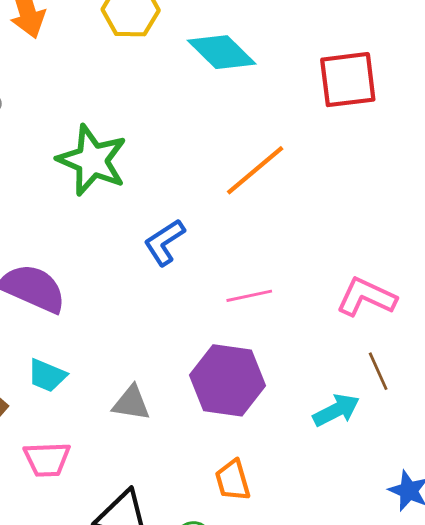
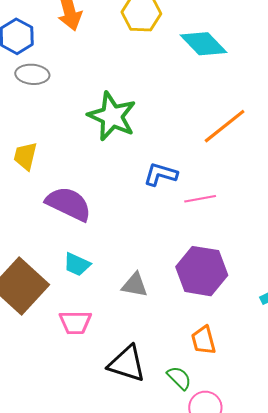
blue L-shape: (164, 242) -> (161, 174), turned 48
pink line: (249, 296) -> (200, 199), moved

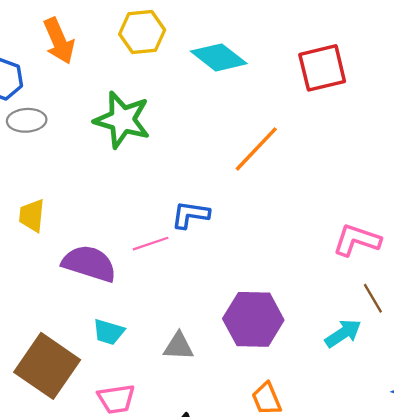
green star: (112, 116) -> (122, 120), moved
pink line: (200, 199) -> (151, 244), moved

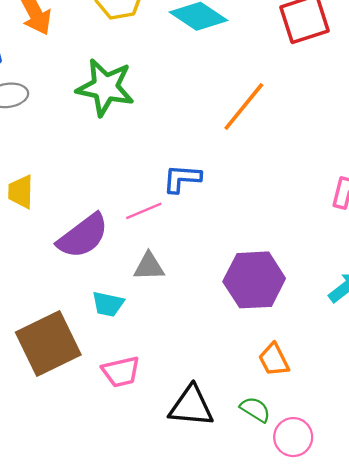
purple semicircle: (89, 264) -> (83, 236), turned 130
gray triangle: (179, 346) -> (149, 266), moved
brown square: (47, 366) -> (48, 343), turned 34

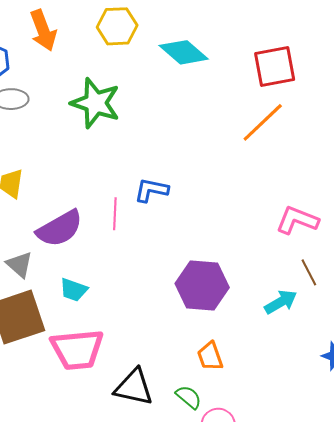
orange line: (244, 106) -> (263, 122), moved
pink line: (144, 211) -> (115, 214), turned -72
gray triangle: (149, 266) -> (19, 265), moved, turned 36
pink trapezoid: (121, 372) -> (77, 349), size x1.6

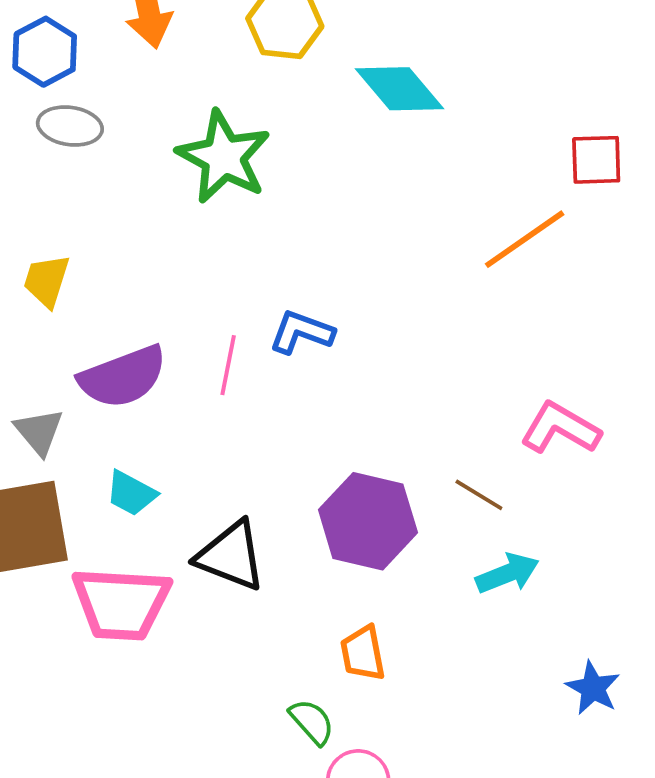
red square: (275, 66) -> (596, 160), moved, size x0.7
brown line: (309, 272) -> (479, 495), moved, turned -40
black triangle: (134, 387) -> (231, 556), moved

